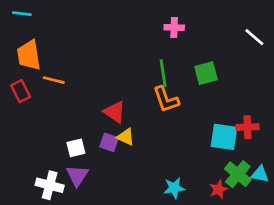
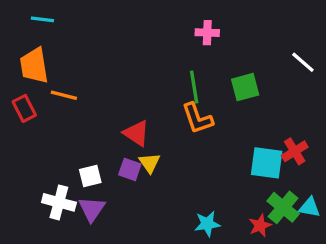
cyan line: (22, 14) -> (42, 19), moved
white line: (254, 37) -> (303, 62), moved
red cross: (248, 127) -> (295, 151), turned -30
yellow triangle: (126, 137) -> (150, 163), turned 30
white cross: (50, 185) -> (59, 202), moved

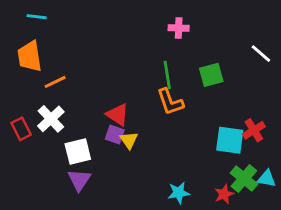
orange line: (64, 95) -> (55, 82), turned -40
red rectangle: (24, 108) -> (21, 129), moved
purple square: (130, 169) -> (115, 135), moved
white square: (90, 176) -> (78, 152), size x1.4
white cross: (59, 202) -> (51, 119), moved, turned 32

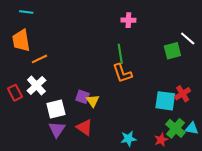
green square: (211, 75) -> (172, 51), moved
red triangle: (118, 115) -> (85, 127), moved

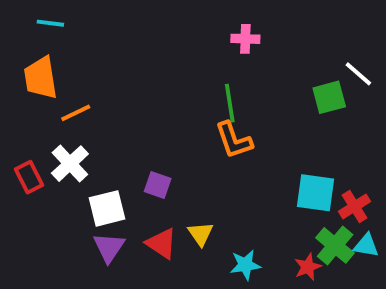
red cross: (183, 94) -> (355, 206), moved
yellow triangle: (93, 101) -> (201, 234), moved

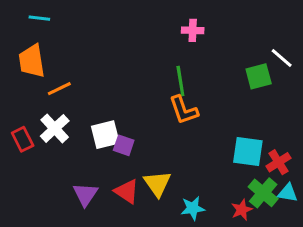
white square: (107, 208) -> (105, 135), moved
yellow triangle: (201, 234) -> (157, 184), size x1.4

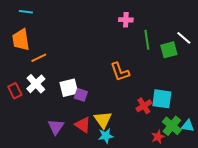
green line: (180, 81) -> (147, 40), moved
red cross: (278, 162) -> (144, 106), moved
cyan star: (193, 208) -> (106, 136), moved

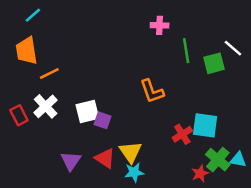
cyan line: (26, 12) -> (33, 15), turned -48

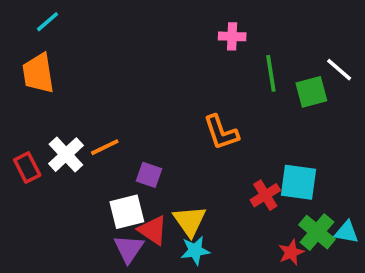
orange line: (49, 73) -> (105, 147), moved
white square: (87, 111) -> (127, 212), moved
purple triangle: (71, 161) -> (129, 249), moved

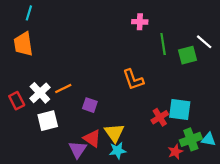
cyan line: (47, 22) -> (29, 13), turned -32
white square: (127, 212) -> (48, 121), moved
green cross: (317, 232) -> (191, 139), turned 30

